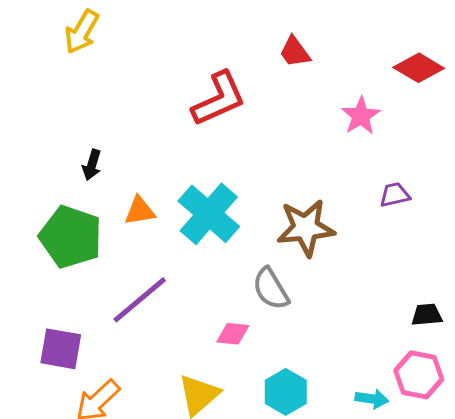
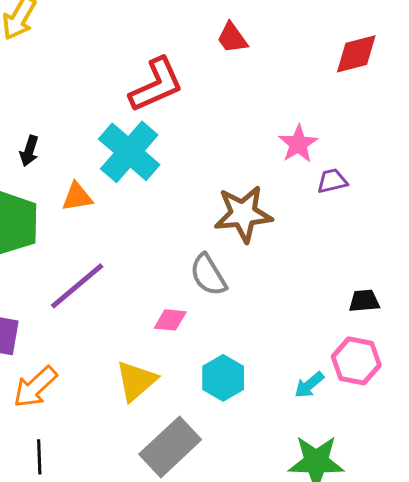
red diamond: (419, 68) -> (356, 54), turned -45
pink star: (361, 116) -> (298, 144), moved
cyan cross: (209, 214) -> (129, 152), moved
cyan arrow: (372, 399) -> (309, 385), turned 132

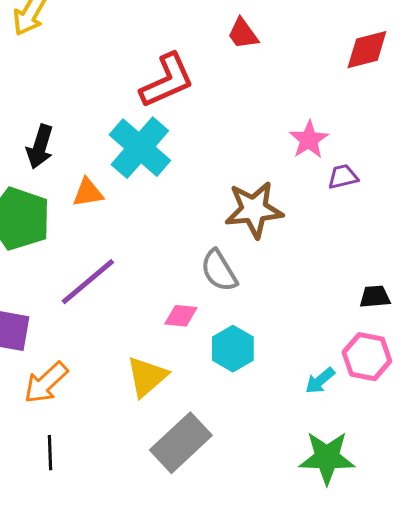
black arrow: (29, 151) -> (40, 147), size x1.4
cyan hexagon: (223, 378) -> (233, 349), moved

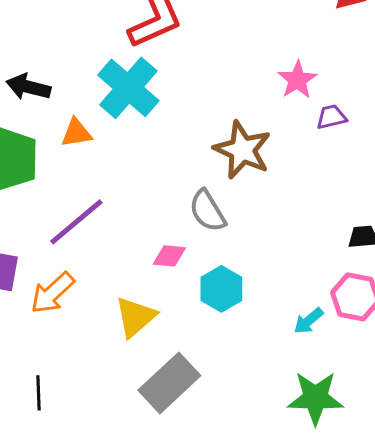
black arrow: (40, 147) -> (28, 87), turned 87
brown star: (254, 210) -> (242, 150), turned 30
orange arrow: (46, 383) -> (52, 293), moved

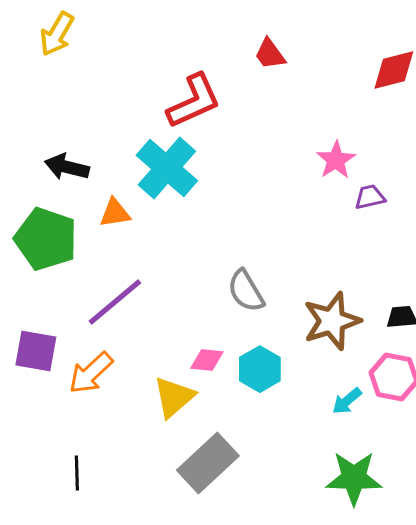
brown star: (242, 150) -> (332, 321), moved, turned 30
pink diamond: (169, 256) -> (207, 360), moved

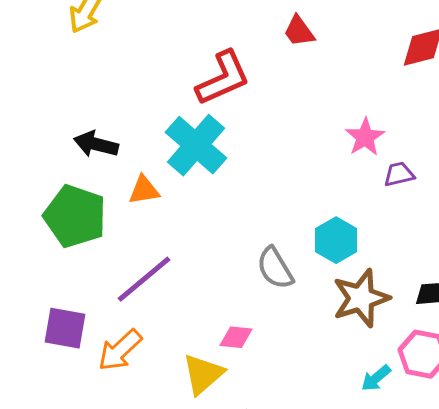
cyan hexagon: (260, 369) -> (336, 240), moved

